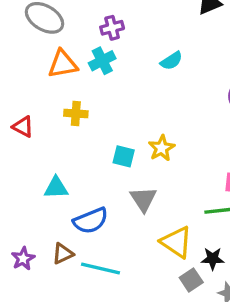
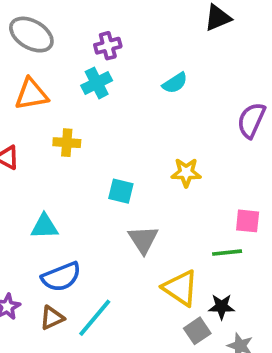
orange triangle: (63, 64) -> (31, 94), moved
yellow star: (162, 148) -> (186, 172), moved, turned 30
blue semicircle: (91, 221) -> (61, 277), moved
brown triangle: (63, 254) -> (52, 318), moved
cyan line: (101, 268) -> (95, 318), turned -63

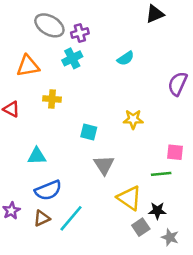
gray ellipse: (31, 35) -> (49, 25), moved

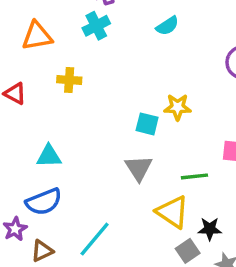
cyan square: (89, 132) -> (147, 124), moved
green line: (161, 174) -> (194, 176), moved
blue semicircle: (48, 190) -> (44, 202), moved
brown triangle: (42, 218) -> (42, 251), moved

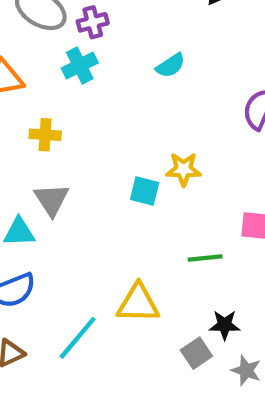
gray triangle: (139, 168) -> (52, 200), moved
yellow triangle: (172, 212) -> (138, 303), moved, turned -33

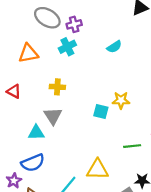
yellow cross: (45, 135) -> (57, 87), moved

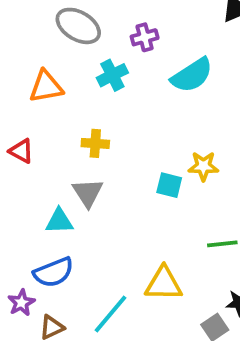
purple cross: (74, 24) -> (145, 37), moved
cyan semicircle: (114, 47) -> (192, 75), size x1.6

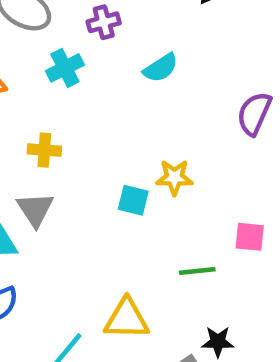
cyan semicircle: (192, 75) -> (161, 68), size x0.7

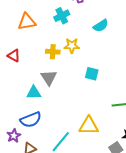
cyan semicircle: (161, 68) -> (101, 26), moved
yellow star: (174, 177) -> (72, 46), moved

